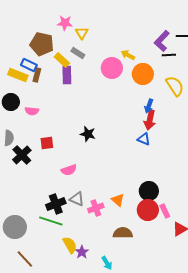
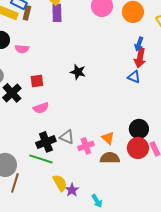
pink semicircle: (69, 170) -> (41, 108), moved
brown semicircle: (123, 233) -> (110, 158), moved
brown line: (25, 259) -> (15, 183), moved, turned 60

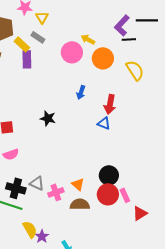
blue arrow: (139, 44) -> (81, 92), moved
black cross: (46, 142) -> (16, 188), turned 36

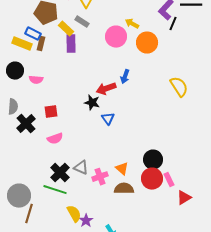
black line: (129, 39) -> (173, 24), turned -64
yellow semicircle: (135, 70) -> (179, 87), moved
red arrow: (110, 104) -> (106, 89), moved, turned 60
blue triangle: (104, 123) -> (108, 119), moved, turned 32
black cross: (16, 188) -> (60, 173), turned 30

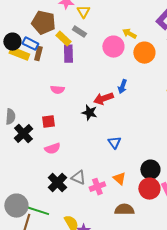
black circle: (15, 71) -> (12, 42), moved
pink semicircle: (36, 80) -> (57, 90), moved
blue triangle: (108, 119) -> (114, 143), moved
brown semicircle: (124, 189) -> (124, 210), moved
green line: (55, 190) -> (37, 211), moved

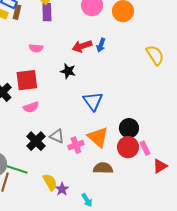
red arrow: (103, 99) -> (82, 46), moved
red square: (48, 122) -> (27, 80), size x1.6
blue triangle: (114, 143) -> (93, 101), size x1.5
orange triangle: (119, 179) -> (98, 137), size x1.6

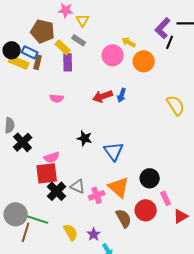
black star: (68, 71) -> (85, 138), moved
red square: (27, 80) -> (47, 173), moved
red circle: (128, 147) -> (146, 210), moved
brown semicircle: (103, 168) -> (124, 218), turned 60
purple star: (62, 189) -> (94, 234), moved

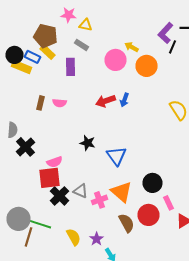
yellow triangle: (83, 20) -> (86, 25), turned -48
yellow rectangle: (63, 47) -> (48, 52), moved
brown rectangle: (38, 62) -> (40, 103), moved

